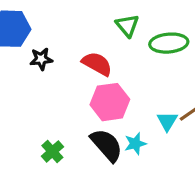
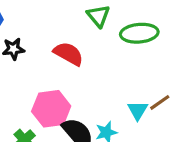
pink hexagon: (110, 102) -> (51, 109), moved

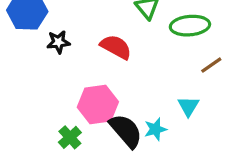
brown line: (160, 102) -> (211, 65), moved

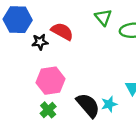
red semicircle: (116, 47) -> (62, 31), moved
pink hexagon: (98, 105) -> (50, 81), moved

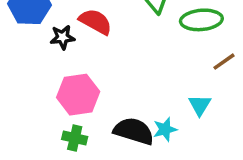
black semicircle: (88, 105) -> (134, 131), turned -32
green cross: (48, 110) -> (75, 138), turned -35

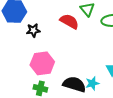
red semicircle: (96, 22) -> (69, 21), moved

